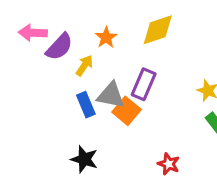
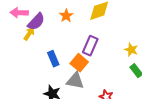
yellow arrow: (84, 66) -> (29, 34), moved
gray triangle: (111, 95) -> (75, 81), moved

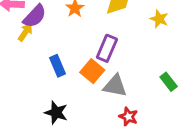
yellow star: (131, 50) -> (159, 19), moved
gray triangle: (75, 81) -> (115, 86), moved

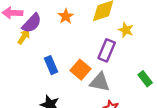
yellow star: (159, 19) -> (126, 30), moved
purple rectangle: (107, 48) -> (107, 50), moved

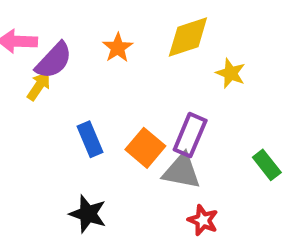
purple rectangle: (107, 50) -> (190, 135), moved

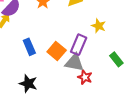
yellow star: (231, 73) -> (99, 26), moved
red star: (203, 220) -> (85, 77), moved

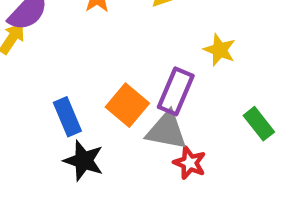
blue rectangle: (29, 47) -> (67, 117), moved
black star: (28, 84) -> (84, 161), moved

